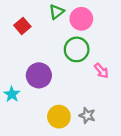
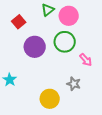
purple circle: (39, 75) -> (35, 47), moved
gray star: (87, 115) -> (74, 84), moved

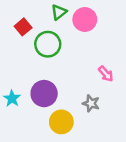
green circle: (65, 42) -> (48, 44), moved
purple circle: (35, 47) -> (44, 94), moved

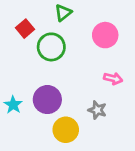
pink circle: (85, 20) -> (105, 35), moved
pink arrow: (106, 74) -> (113, 78), turned -35

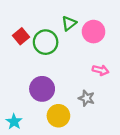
green triangle: (63, 13) -> (69, 23), moved
red square: (25, 29) -> (21, 36), moved
cyan star: (13, 105) -> (14, 122), moved

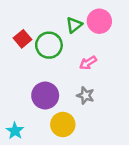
pink circle: (94, 32) -> (99, 21), moved
pink arrow: (101, 70) -> (88, 63), moved, turned 133
gray star: (86, 98) -> (85, 96), moved

